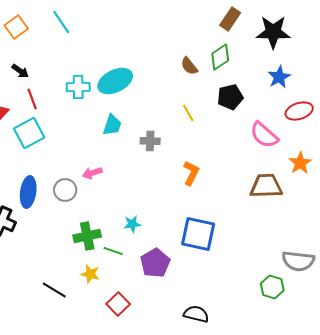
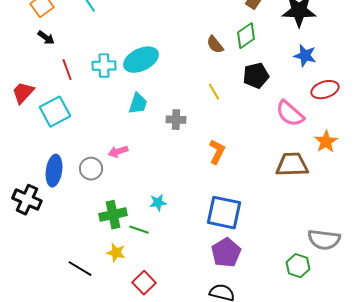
black arrow: (20, 71) -> (46, 38), moved
blue star: (279, 77) -> (305, 56), turned -30
red line: (32, 99) -> (67, 70), moved
purple pentagon: (155, 263) -> (226, 253), moved

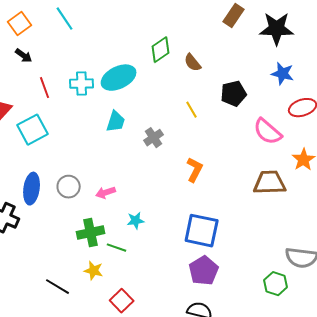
green diamond: (246, 36) -> (161, 50), moved
gray cross: (176, 120) -> (154, 138), turned -36
pink arrow: (118, 152) -> (106, 193), moved

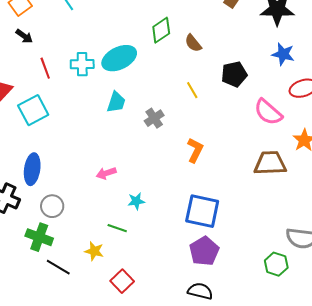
gray circle: (69, 187) -> (52, 206), moved
green cross: (91, 233) -> (39, 237), moved, turned 32

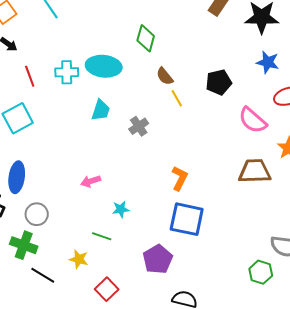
green diamond: (161, 30) -> (146, 38), turned -40
brown semicircle: (193, 43) -> (165, 76), moved
cyan ellipse: (119, 58) -> (104, 66), turned 32
orange L-shape: (195, 150) -> (180, 178), moved
purple pentagon: (204, 251) -> (158, 259), moved

